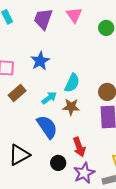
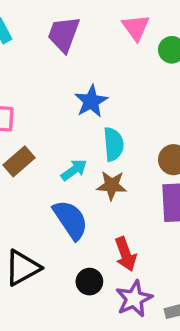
pink triangle: (74, 15) -> (136, 27), moved
blue star: (40, 61) -> (91, 101), moved
cyan semicircle: (72, 83) -> (113, 144), turned -30

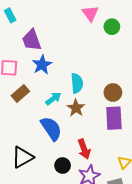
purple trapezoid: (64, 34) -> (32, 40), moved, turned -40
blue star: (91, 101) -> (42, 65), moved
brown star: (112, 185) -> (76, 108), turned 30

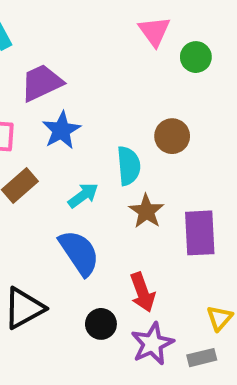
purple trapezoid: (32, 40) -> (42, 83), turned 85
brown circle: (113, 92) -> (172, 136), moved
brown star: (76, 108) -> (146, 211), moved

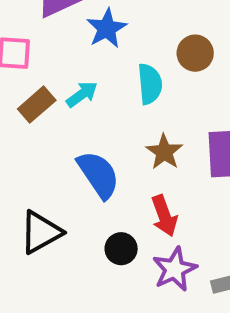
blue star: (61, 130) -> (107, 28), moved
cyan arrow: (83, 195) -> (82, 94), moved
brown star: (146, 211) -> (164, 152), moved

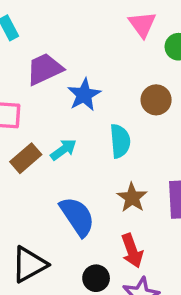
brown circle: (195, 53) -> (156, 100), moved

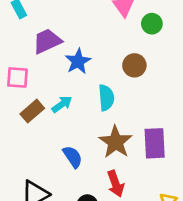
brown star: (132, 198) -> (116, 142), size x1.4
blue semicircle: (77, 216) -> (73, 157), size x0.7

